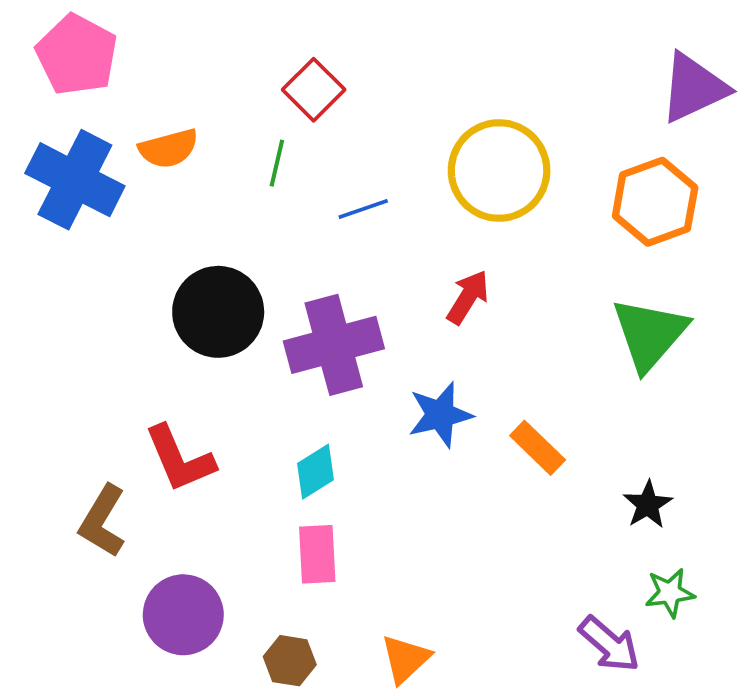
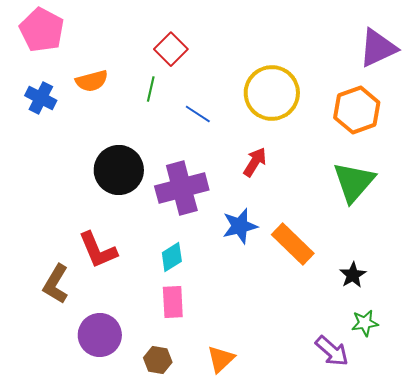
blue cross: (75, 180) -> (41, 98), size x0.6
blue line: (363, 209) -> (198, 114), turned 52
orange rectangle: (538, 448) -> (293, 244), size x1.4

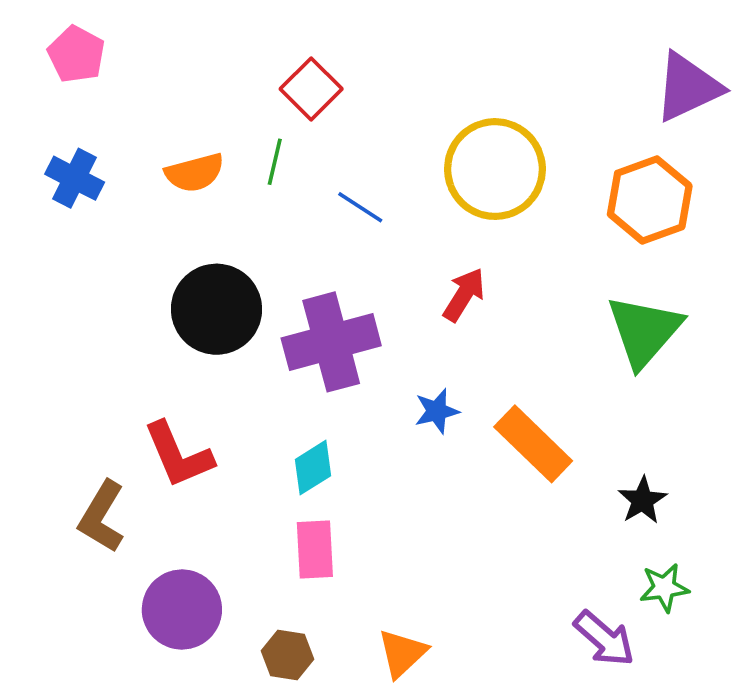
pink pentagon: (42, 30) -> (76, 54), size x0.7
orange semicircle: (92, 81) -> (195, 173), moved
blue star: (240, 226) -> (437, 411), size x0.7

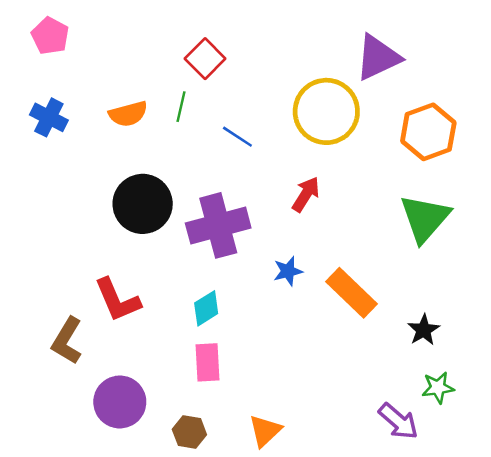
purple triangle: (688, 87) -> (378, 57), moved

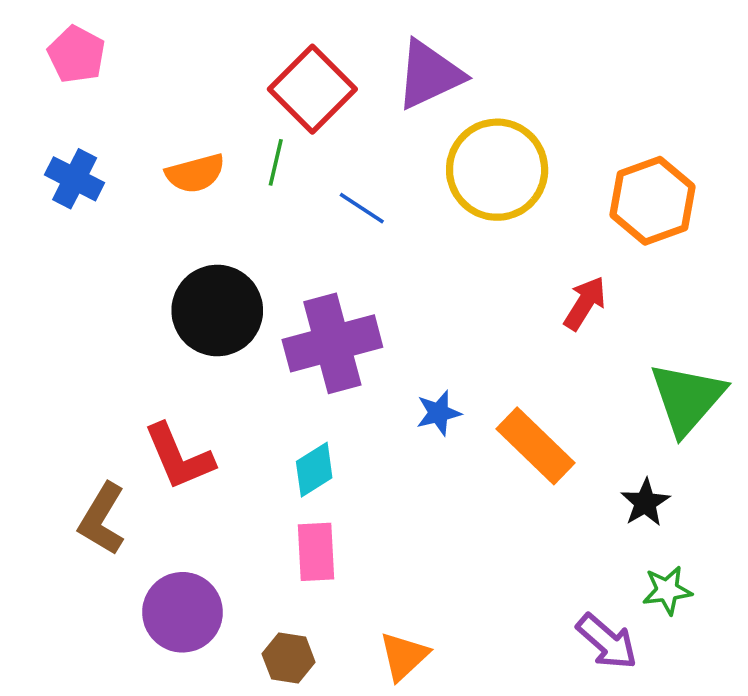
purple triangle: (378, 57) -> (429, 75), moved
red square: (205, 59) -> (312, 89), size x1.4
red arrow: (306, 194) -> (585, 303), moved
green triangle: (425, 218) -> (687, 398), moved

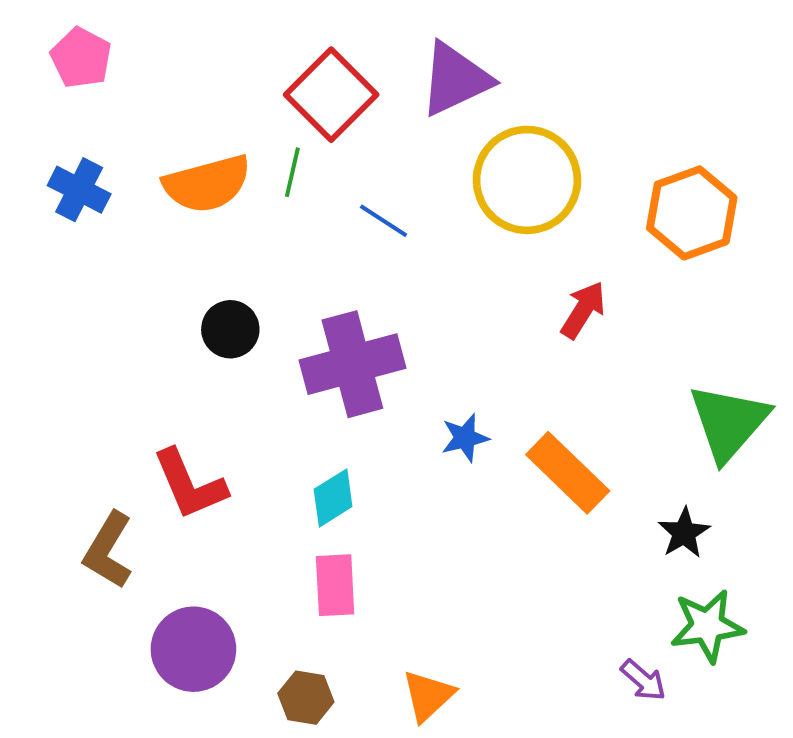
orange semicircle: (195, 173) -> (207, 184), size x1.4
red arrow: (585, 303) -> (583, 310), moved
black circle: (217, 311) -> (230, 329), size x0.6
green star: (667, 590) -> (707, 626), size x1.4
purple arrow: (607, 642) -> (643, 680), size x0.7

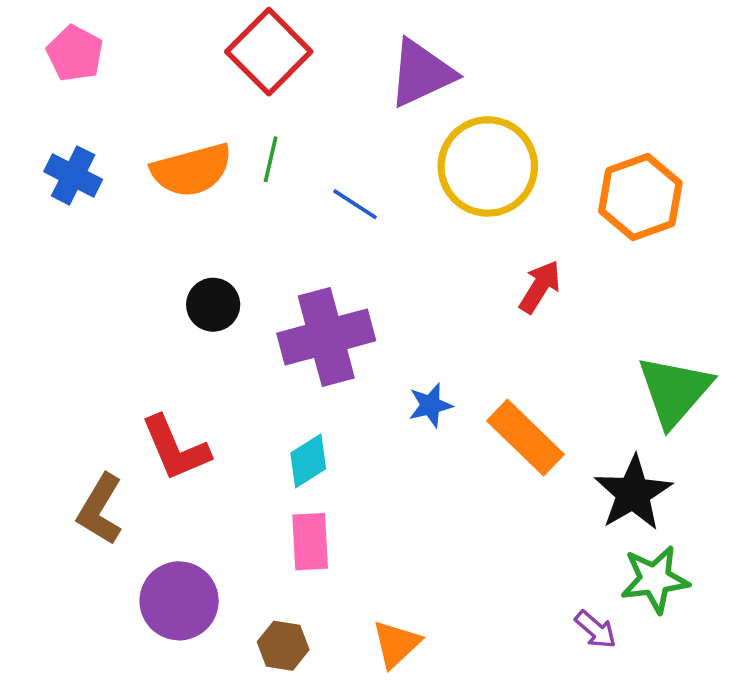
red square: (331, 95) -> (269, 52), moved
black star: (684, 533) -> (633, 493), size x1.6

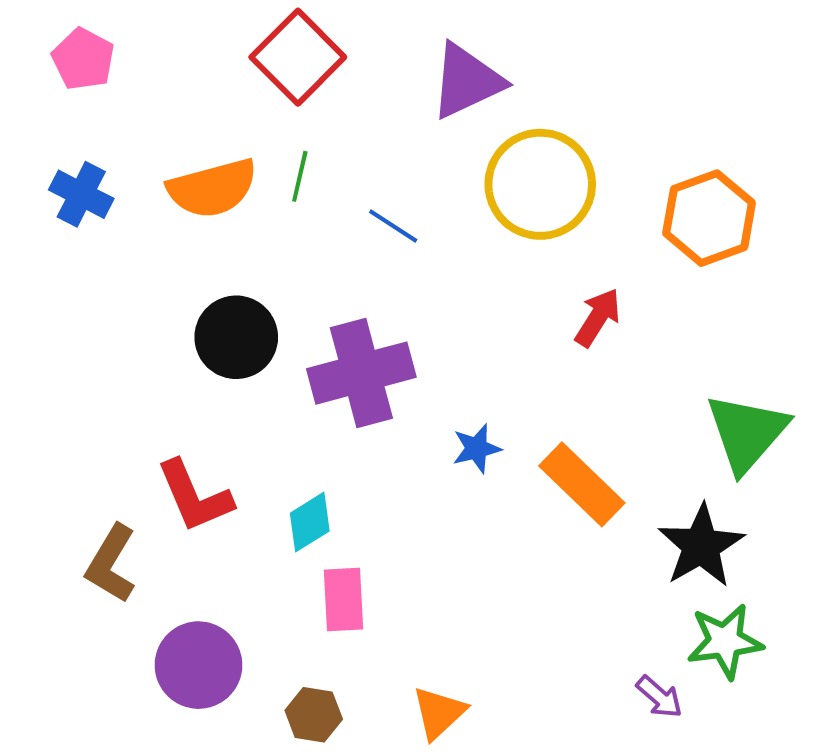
black circle: (213, 305) -> (236, 337), size x1.4
cyan diamond: (308, 461) -> (310, 522), moved

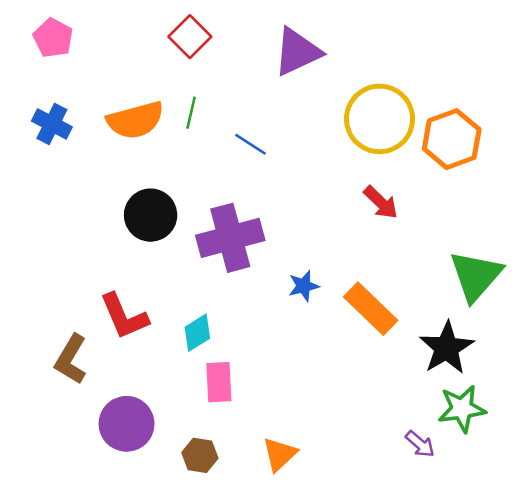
red square: (298, 57) -> (190, 37), size x0.7
yellow circle: (540, 184) -> (380, 119), moved
red arrow: (598, 317) -> (381, 202), turned 102

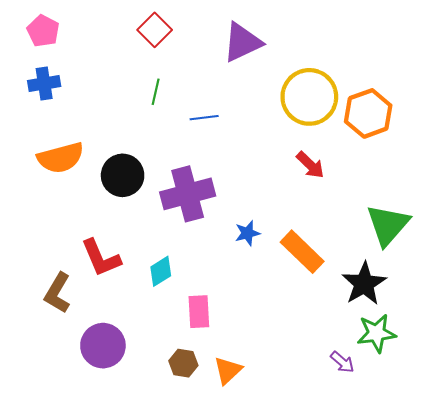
orange semicircle: (135, 120) -> (61, 158), moved
blue cross: (52, 124) -> (44, 84), moved, turned -36
blue line: (251, 144) -> (204, 118), turned -40
pink rectangle: (219, 382) -> (199, 312), moved
brown hexagon: (200, 455) -> (183, 363), moved

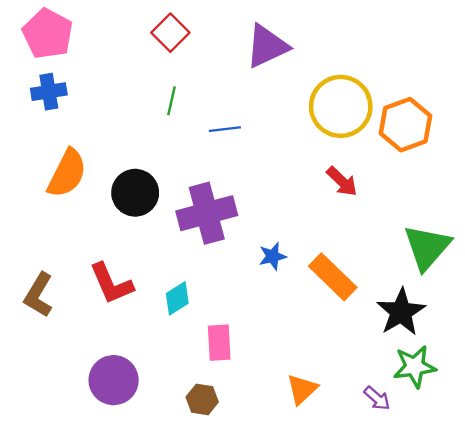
pink pentagon: (43, 31) -> (48, 34), size x1.4
orange semicircle: (61, 158) -> (67, 173), turned -48
brown L-shape: (58, 293) -> (39, 295), moved
orange triangle: (228, 370) -> (302, 389), moved

